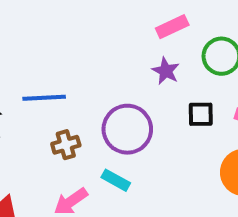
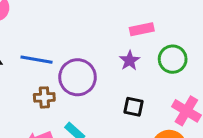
black square: (201, 114) -> (134, 107), moved
purple circle: (127, 129) -> (78, 77), moved

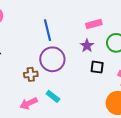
blue line: (36, 60) -> (48, 30), moved, turned 70
black square: (134, 107) -> (97, 67), moved

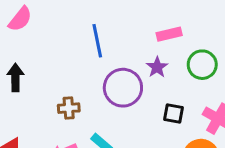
purple circle: (52, 59) -> (123, 88), moved
black square: (97, 67) -> (174, 113), moved

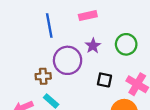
pink rectangle: (169, 34) -> (88, 16), moved
brown cross: (69, 108) -> (43, 76), moved

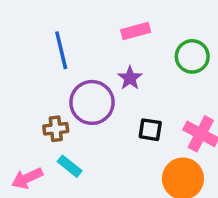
pink rectangle: (88, 16) -> (136, 31), moved
green circle: (126, 44) -> (192, 56), moved

